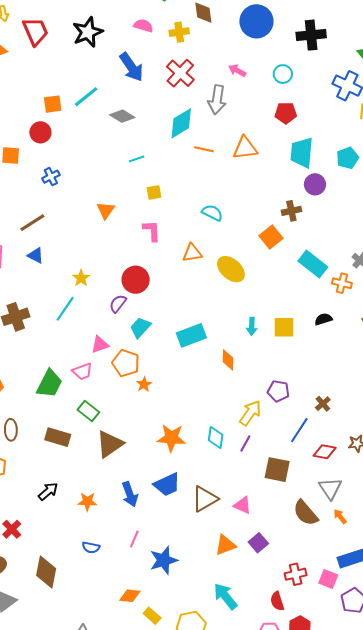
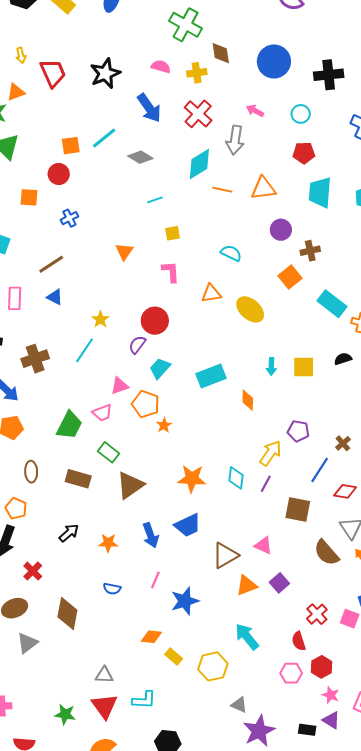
purple circle: (315, 184) -> (281, 230), moved
brown triangle: (205, 499) -> (225, 555), moved
red cross: (296, 574) -> (317, 614), turned -30

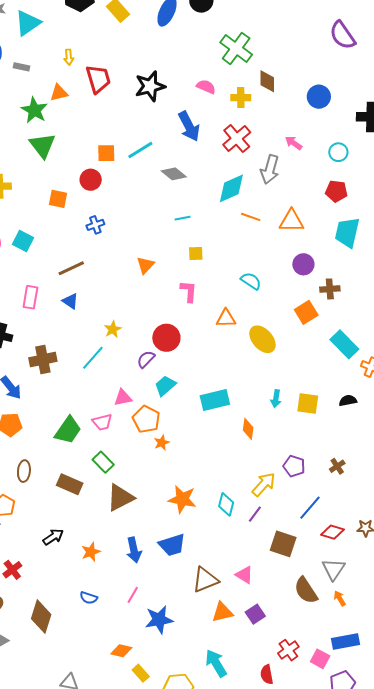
blue circle: (274, 61) -> (319, 97), size x0.7
brown cross: (343, 443) -> (337, 466), moved
orange star: (108, 543) -> (91, 552), turned -30

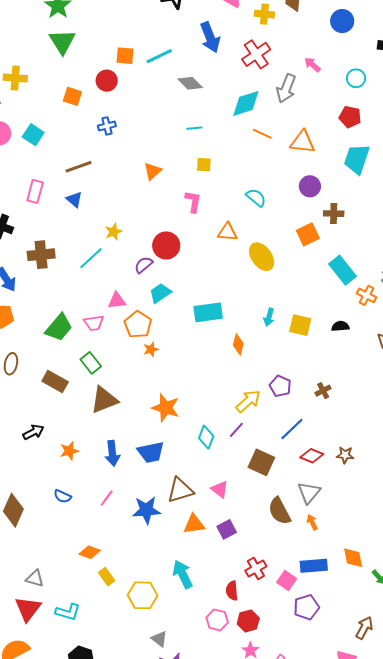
cyan diamond: (226, 504) -> (206, 437), moved
blue star: (159, 620) -> (146, 510), moved

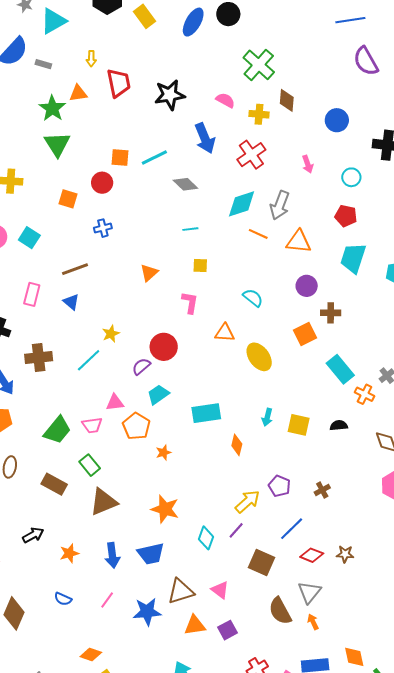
pink arrow: (312, 65) -> (308, 164), turned -150
gray arrow: (286, 88) -> (280, 205), moved
orange star: (151, 349) -> (163, 453), moved

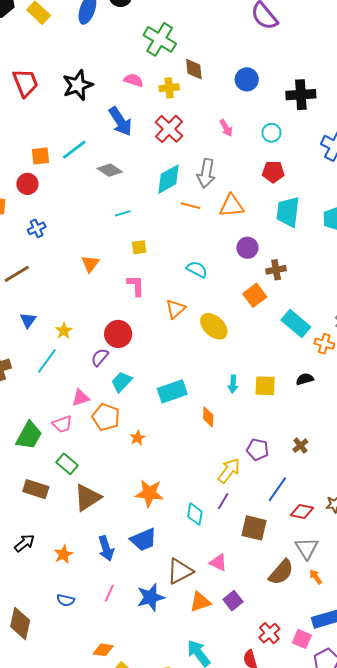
blue triangle: (71, 302) -> (28, 320), moved, turned 36
orange triangle: (225, 333) -> (176, 309), turned -35
brown semicircle: (280, 611) -> (281, 572), turned -100

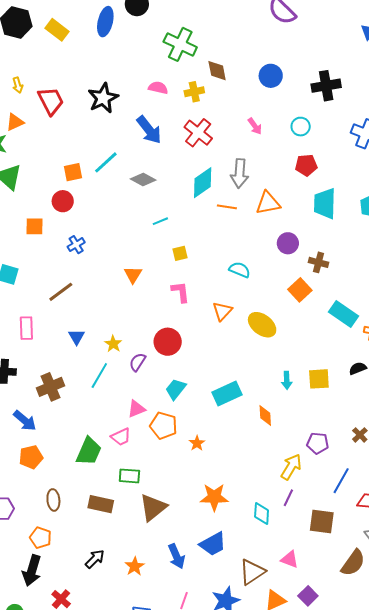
brown cross: (276, 270) -> (318, 262), turned 30
purple semicircle: (100, 357) -> (138, 362), moved
green rectangle: (67, 464) -> (129, 476), turned -30

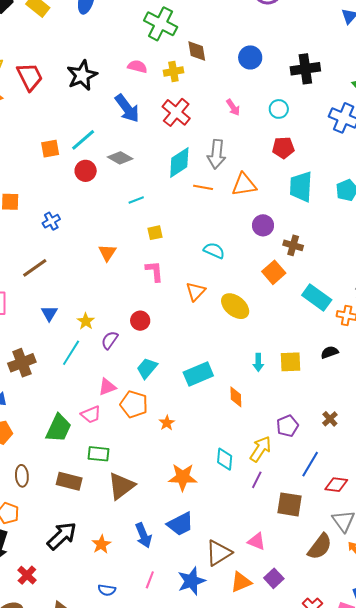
red circle: (63, 201) -> (86, 171), moved
red circle: (168, 342) -> (140, 321), size x0.7
purple pentagon: (318, 443) -> (288, 426), turned -30
cyan diamond: (262, 513) -> (225, 459), moved
black arrow: (95, 559) -> (62, 536), size x1.5

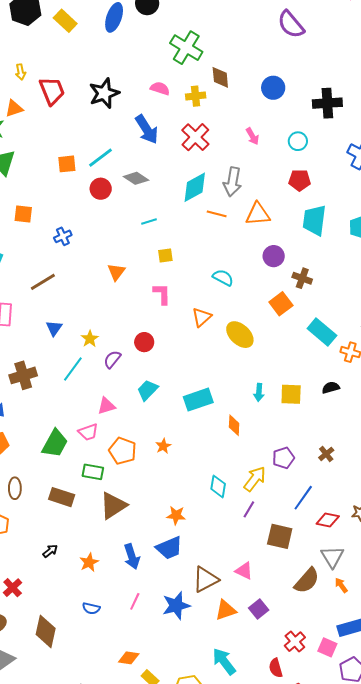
orange pentagon: (134, 404) -> (123, 451), moved
orange star: (183, 477) -> (176, 515), moved, size x0.7
black arrow: (62, 536) -> (50, 551), size x0.5

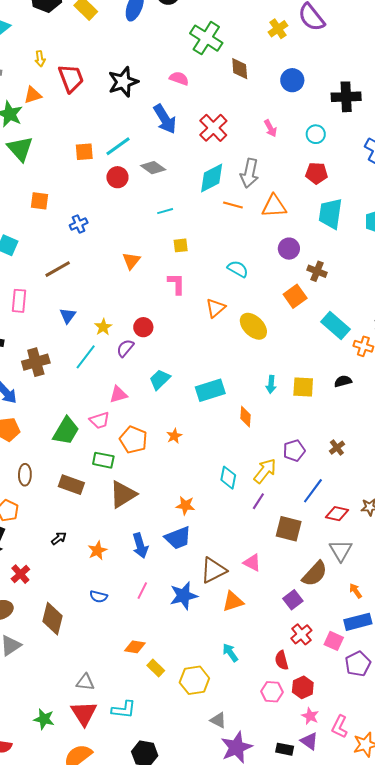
yellow cross: (196, 96) -> (278, 29), moved, turned -30
red circle: (144, 342) -> (143, 327), moved
orange arrow: (341, 585) -> (356, 591), moved
purple square: (259, 609) -> (293, 600), moved
cyan arrow: (224, 661) -> (230, 653), size x0.7

